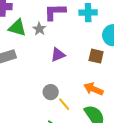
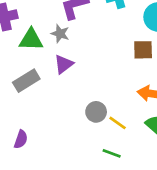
purple triangle: (58, 55) -> (64, 64), moved

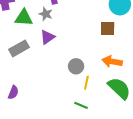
gray circle: (96, 112) -> (76, 66), moved
yellow line: (118, 123) -> (86, 83), turned 64

